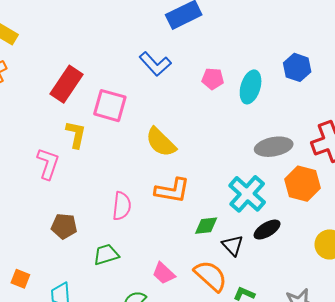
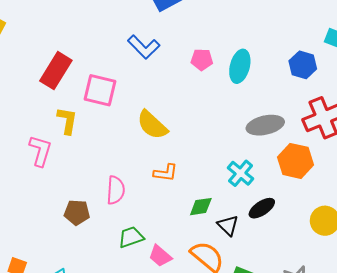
blue hexagon: (297, 67) -> (303, 65), moved
orange L-shape: (172, 191) -> (166, 173), size x0.7
cyan cross: (247, 194) -> (241, 173), size x0.7
brown pentagon: (64, 226) -> (77, 212), moved
green trapezoid: (106, 254) -> (131, 237), moved

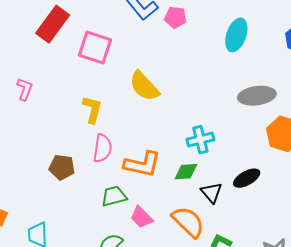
pink pentagon: (202, 60) -> (175, 17), moved
yellow L-shape: (67, 120) -> (92, 109), moved
pink L-shape: (40, 151) -> (25, 89), moved, size x0.7
orange L-shape: (166, 173) -> (142, 164), moved, size x1.5
cyan cross: (241, 173) -> (200, 140), moved, turned 32

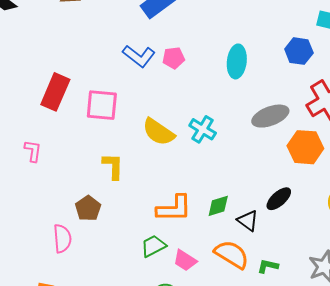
pink L-shape: (25, 89) -> (33, 151), moved
cyan cross: (200, 140) -> (203, 129), moved, turned -32
pink semicircle: (102, 148) -> (62, 239), moved
brown pentagon: (62, 167) -> (88, 208), moved, turned -30

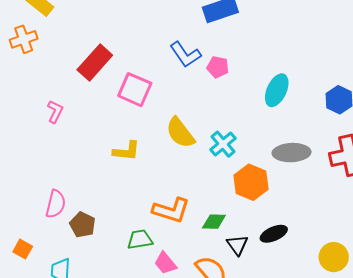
orange hexagon: (305, 147) -> (251, 182), moved
yellow L-shape: (113, 166) -> (126, 151), turned 76
brown pentagon: (88, 208) -> (83, 225), moved, turned -30

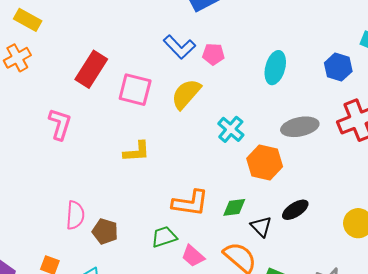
pink L-shape: (55, 112) -> (60, 124), size x1.4
yellow semicircle: (180, 133) -> (186, 94), moved, turned 88

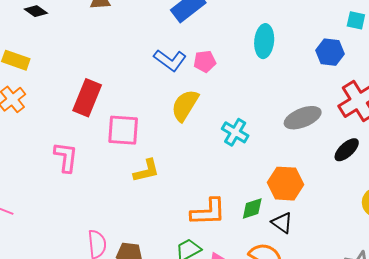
cyan ellipse: (275, 68) -> (264, 41), moved
pink square: (135, 90) -> (123, 130), moved
orange hexagon: (265, 163) -> (285, 184), moved
black ellipse: (295, 210) -> (347, 150), moved

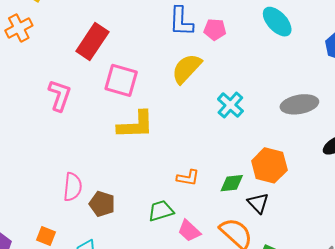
cyan ellipse: (264, 41) -> (277, 22), turned -60
blue L-shape: (170, 60) -> (181, 21), turned 44
yellow L-shape: (146, 171) -> (136, 125), size x1.4
orange L-shape: (208, 212) -> (188, 178), size x0.6

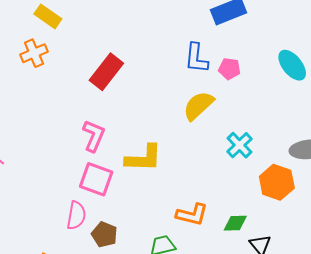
pink square: (121, 80) -> (96, 179), moved
pink L-shape: (60, 95) -> (94, 136), moved
orange hexagon: (269, 165) -> (277, 182), moved
orange L-shape: (188, 178) -> (192, 215), size x1.4

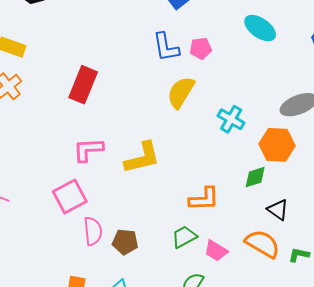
pink L-shape: (94, 136) -> (88, 150), turned -100
pink square: (96, 179) -> (70, 197), moved, turned -32
green diamond: (235, 223) -> (255, 177), moved

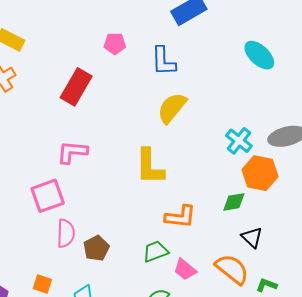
pink pentagon: (201, 48) -> (115, 44), moved
cyan cross: (231, 119) -> (239, 141), moved
yellow L-shape: (142, 158) -> (150, 167), moved, turned 96
brown pentagon: (125, 242) -> (96, 248), turned 30

